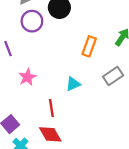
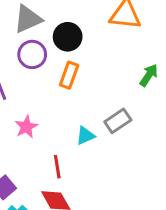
orange rectangle: (89, 46) -> (69, 75), moved
gray rectangle: (113, 76) -> (118, 121), moved

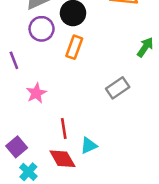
cyan triangle: (85, 136) -> (89, 146), moved

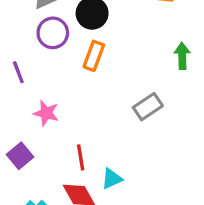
green arrow: (145, 47) -> (182, 56), turned -36
pink star: (36, 93) -> (46, 113), turned -30
purple square: (17, 147) -> (20, 156), moved

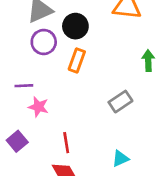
purple line: (18, 72) -> (24, 86), moved, turned -72
cyan triangle: (112, 179) -> (120, 158), moved

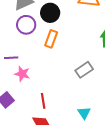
cyan triangle: (120, 158) -> (84, 113), turned -40

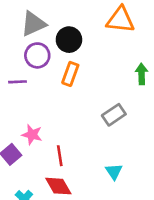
purple line: (11, 58) -> (18, 82), moved
pink star: (22, 74) -> (32, 135), moved

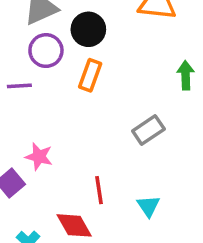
red line: (60, 156) -> (99, 190), moved

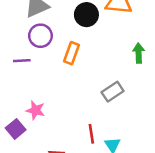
black circle: (88, 29) -> (86, 15), moved
red line: (99, 190) -> (91, 134), moved

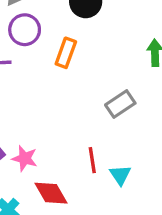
pink star: (35, 110) -> (25, 158), moved

